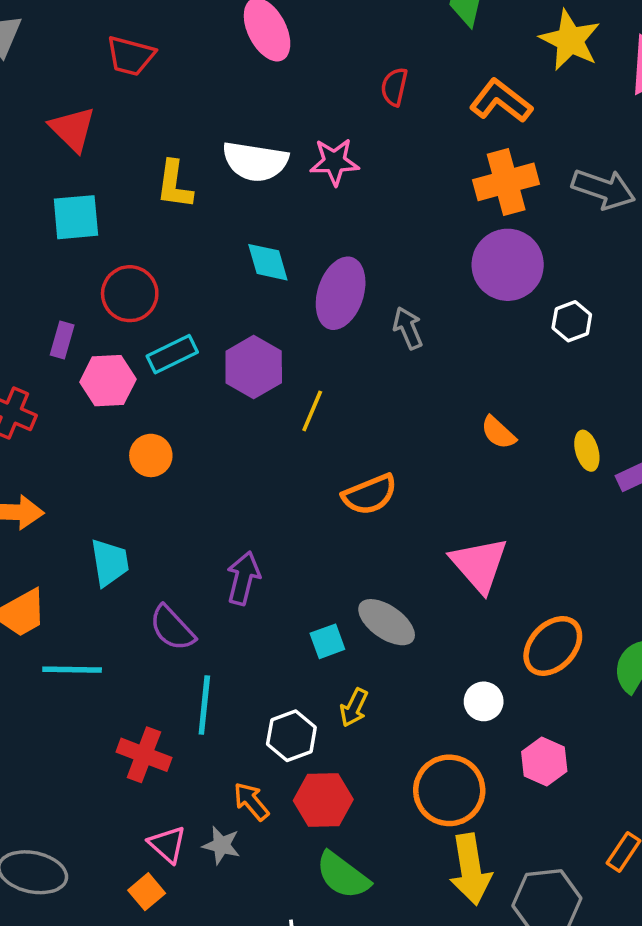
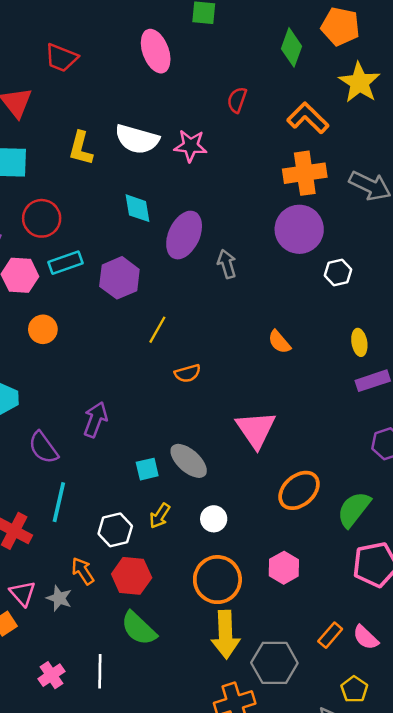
yellow line: (312, 411) -> (157, 330), moved
yellow ellipse: (587, 451) -> (359, 342), moved
orange semicircle: (370, 495) -> (188, 373), size x0.7
white circle: (484, 701) -> (214, 519), moved

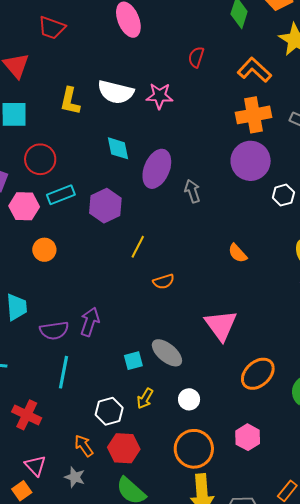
purple semicircle: (43, 448) -> (54, 331), moved, turned -60
cyan line: (59, 502) -> (64, 372), moved
gray star: (59, 598) -> (75, 477), moved

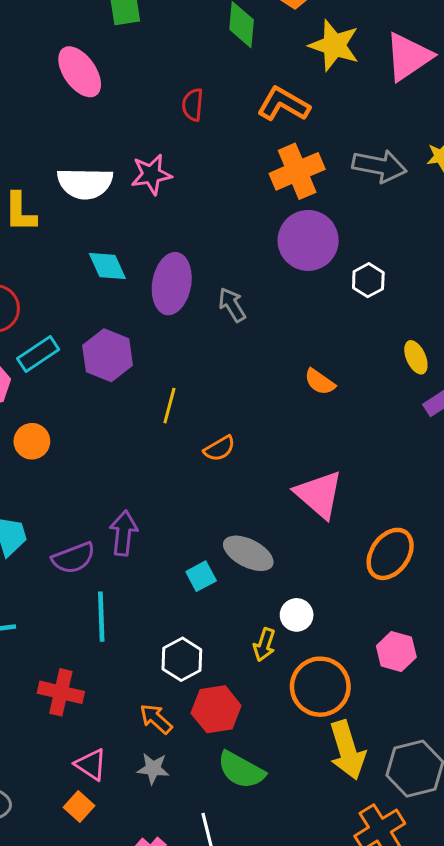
yellow arrow: (145, 399) -> (264, 645), moved

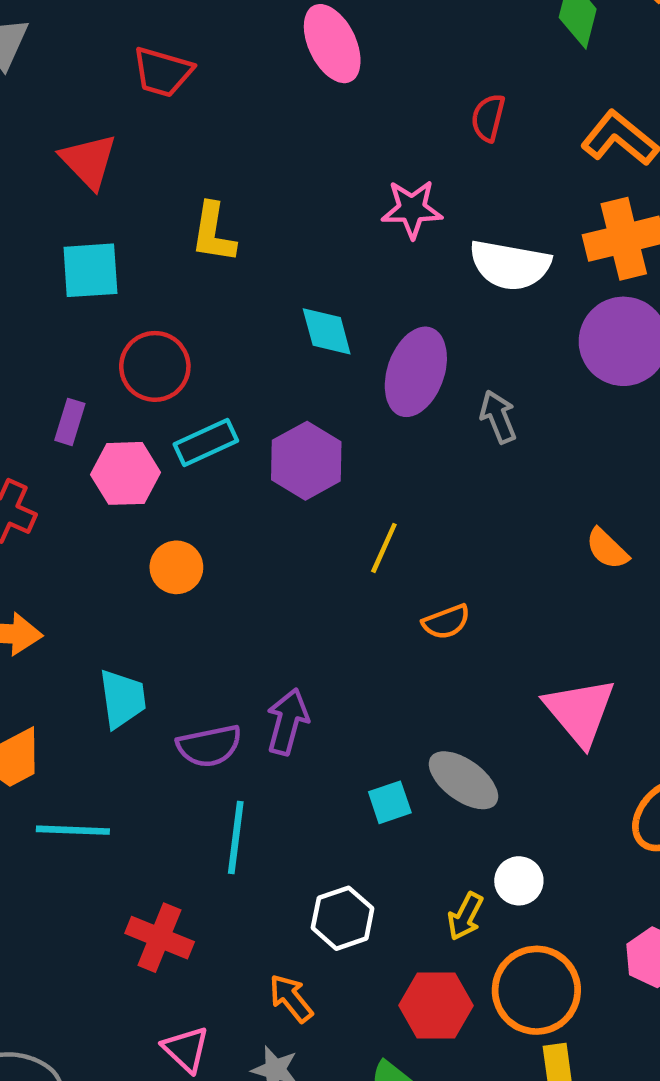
white semicircle: (85, 183) -> (510, 265), moved
red hexagon: (216, 709) -> (436, 1006), moved

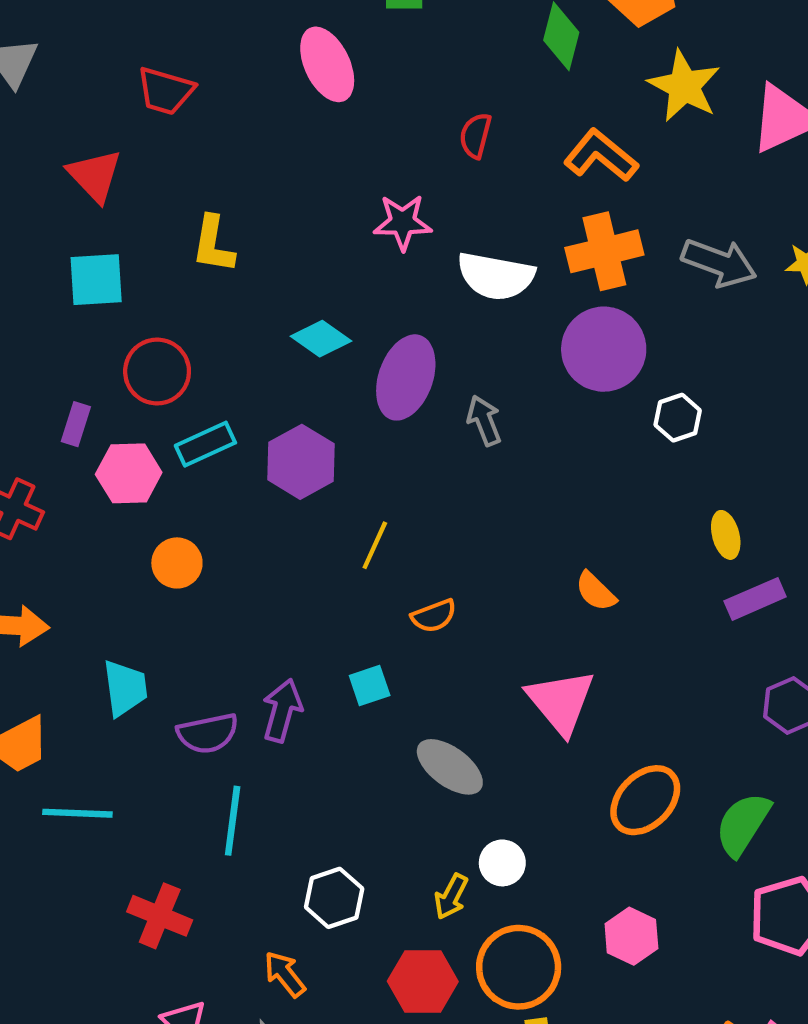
cyan diamond: (327, 331) -> (321, 339), turned -40
orange semicircle: (607, 549) -> (596, 591), moved
cyan square: (390, 802) -> (370, 686), moved

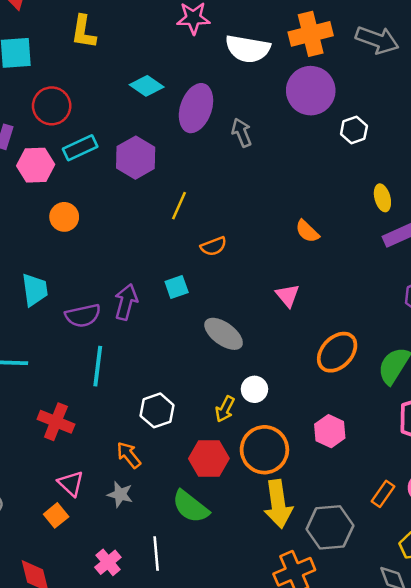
pink triangle: (561, 702) -> (288, 295), size x0.6

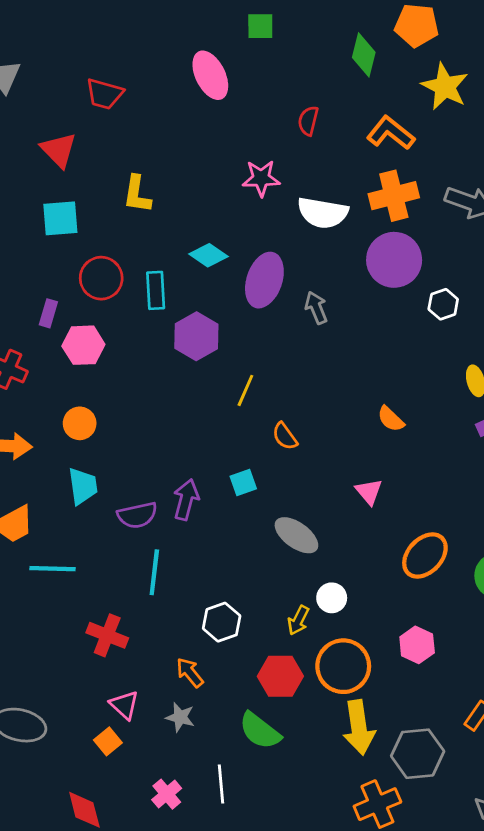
cyan rectangle: (80, 148) -> (156, 290), moved, turned -68
orange circle: (64, 217) -> (80, 423), moved
orange semicircle: (214, 246) -> (285, 436), turned 75

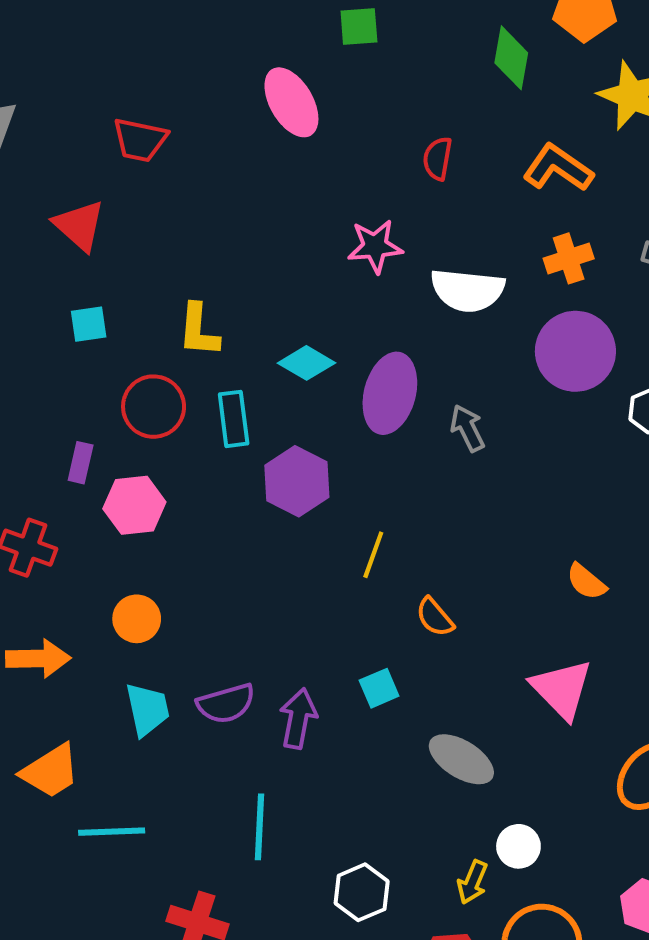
yellow L-shape: (137, 194) -> (199, 330), moved
orange cross: (394, 196) -> (569, 258), size x0.7
cyan square: (60, 218) -> (89, 324), size x0.7
pink triangle: (369, 492) -> (562, 689), size x1.6
purple semicircle: (137, 515) -> (226, 704), moved

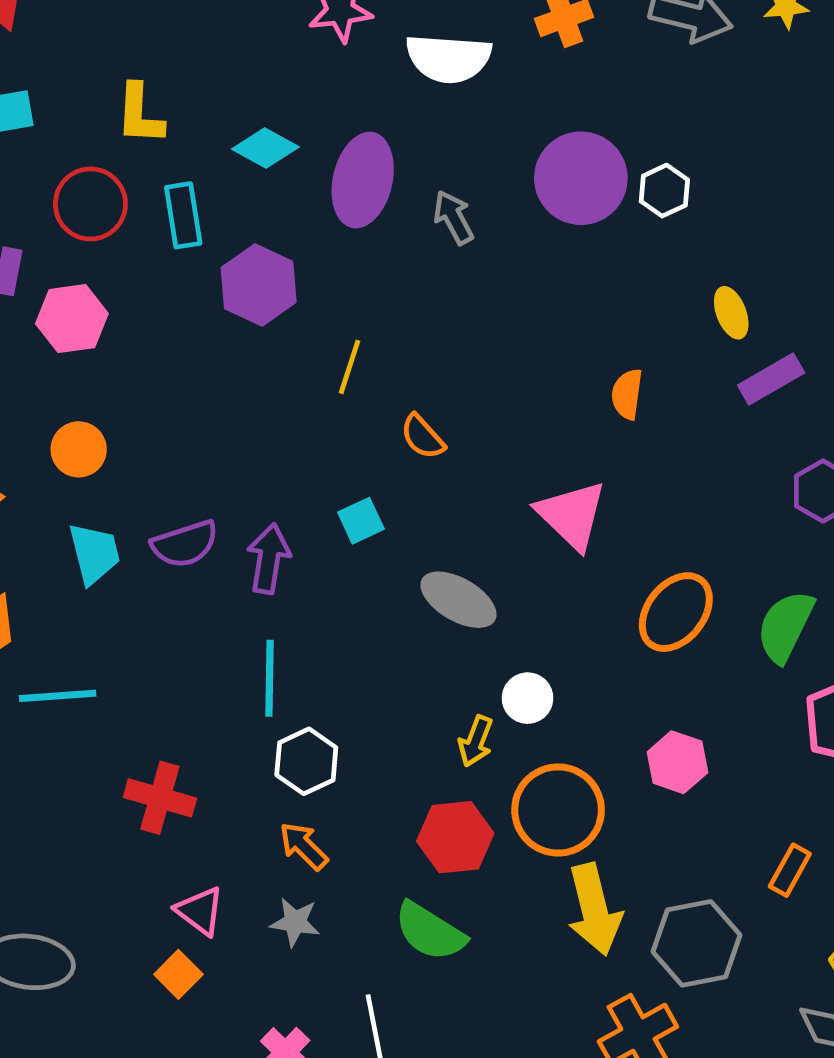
purple circle: (575, 351) -> (581, 178), moved
orange semicircle: (586, 582) -> (627, 394), moved, turned 60
cyan line: (259, 827) -> (269, 678), moved
white hexagon: (362, 892) -> (306, 761), moved

